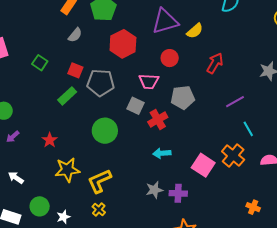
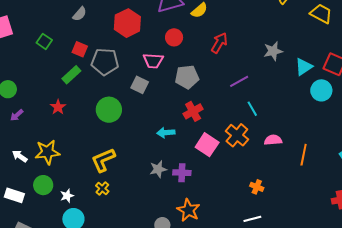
red cross: (158, 120) -> (193, 111), moved
red star: (50, 140) -> (58, 107), moved
yellow star: (67, 170) -> (47, 152), moved

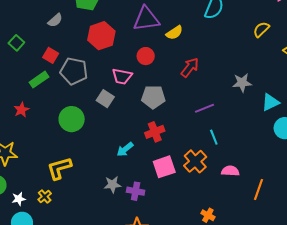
cyan arrow: (166, 133) -> (125, 149), turned -42
pink square: (207, 145) -> (164, 167), turned 30
yellow cross: (102, 188) -> (45, 196), moved

